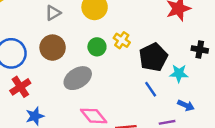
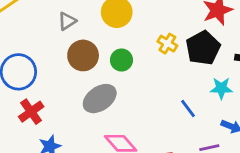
yellow cross: (122, 40) -> (167, 44), moved
brown circle: (53, 48) -> (83, 55), moved
black pentagon: (153, 57) -> (203, 48), moved

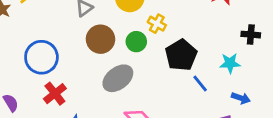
yellow cross: (167, 44) -> (157, 24), moved
black pentagon: (203, 48) -> (181, 55), moved

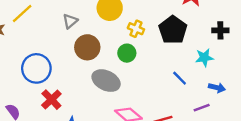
green circle: (136, 42) -> (127, 53), moved
black pentagon: (181, 55) -> (173, 30), moved
gray ellipse: (118, 78) -> (106, 81), turned 68

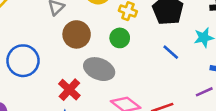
blue line: (180, 78) -> (171, 52), moved
red cross: (51, 100) -> (69, 90), moved

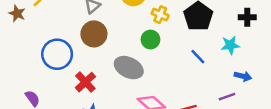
brown circle: (77, 34) -> (94, 34), moved
red cross: (69, 90) -> (85, 82), moved

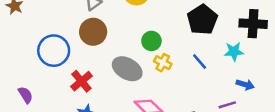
yellow cross: (160, 15) -> (163, 63), moved
black cross: (247, 17) -> (253, 24), size x1.5

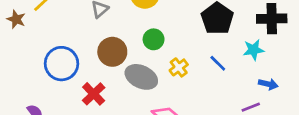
brown circle: (93, 32) -> (112, 52), moved
green circle: (151, 41) -> (154, 39), moved
yellow cross: (163, 63) -> (179, 67), turned 30

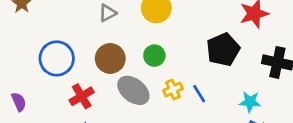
cyan star: (254, 50) -> (250, 102), moved
blue line: (218, 63) -> (199, 94), moved

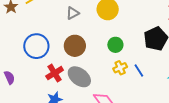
green circle: (154, 56) -> (115, 45), moved
gray ellipse: (133, 90) -> (79, 77), moved

